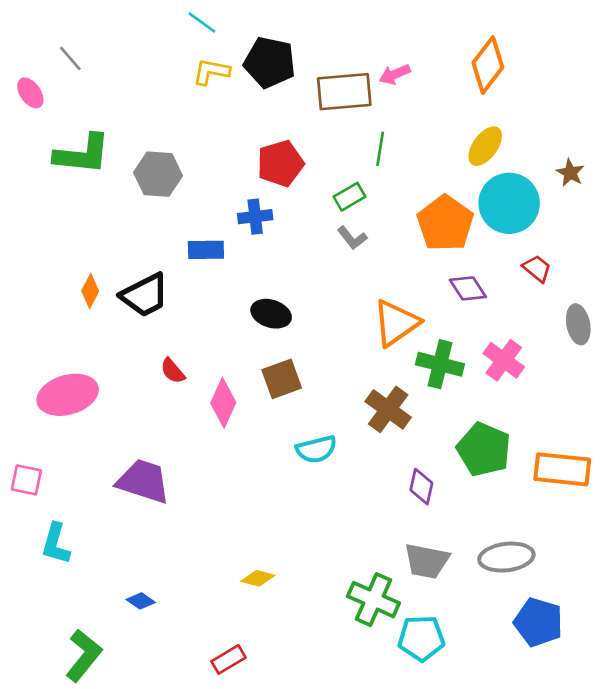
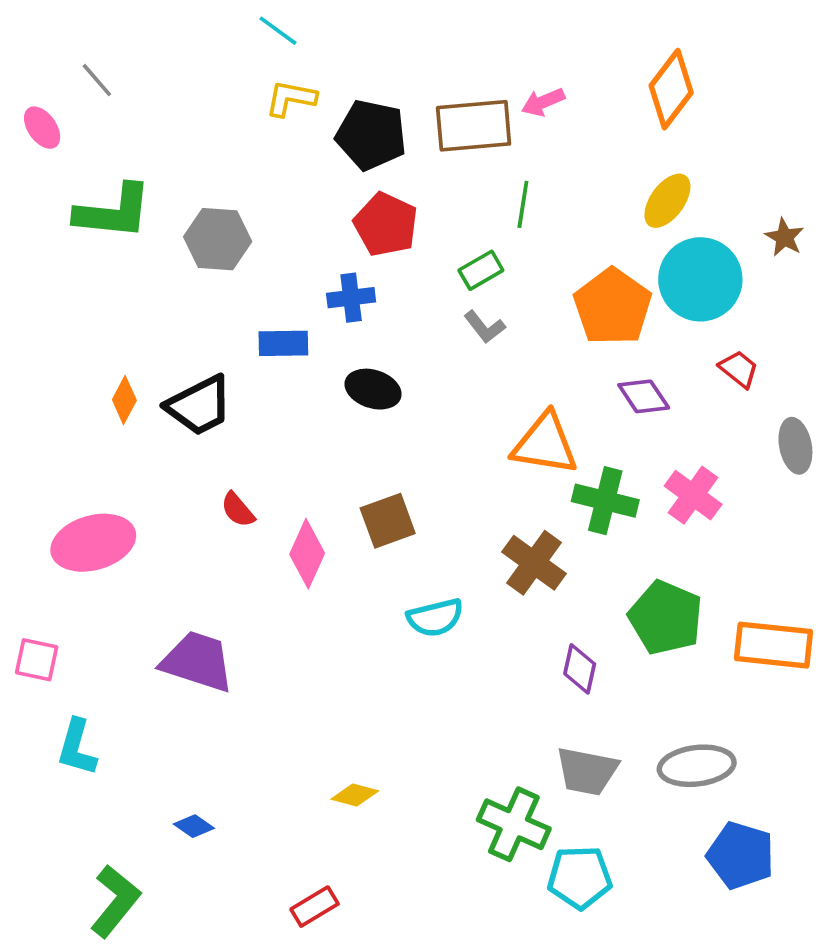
black pentagon: (270, 62) -> (371, 135), moved
red pentagon: (280, 163) -> (386, 224), turned -30
black ellipse: (271, 314) -> (373, 389), moved
orange triangle: (396, 323) -> (545, 444), turned 44

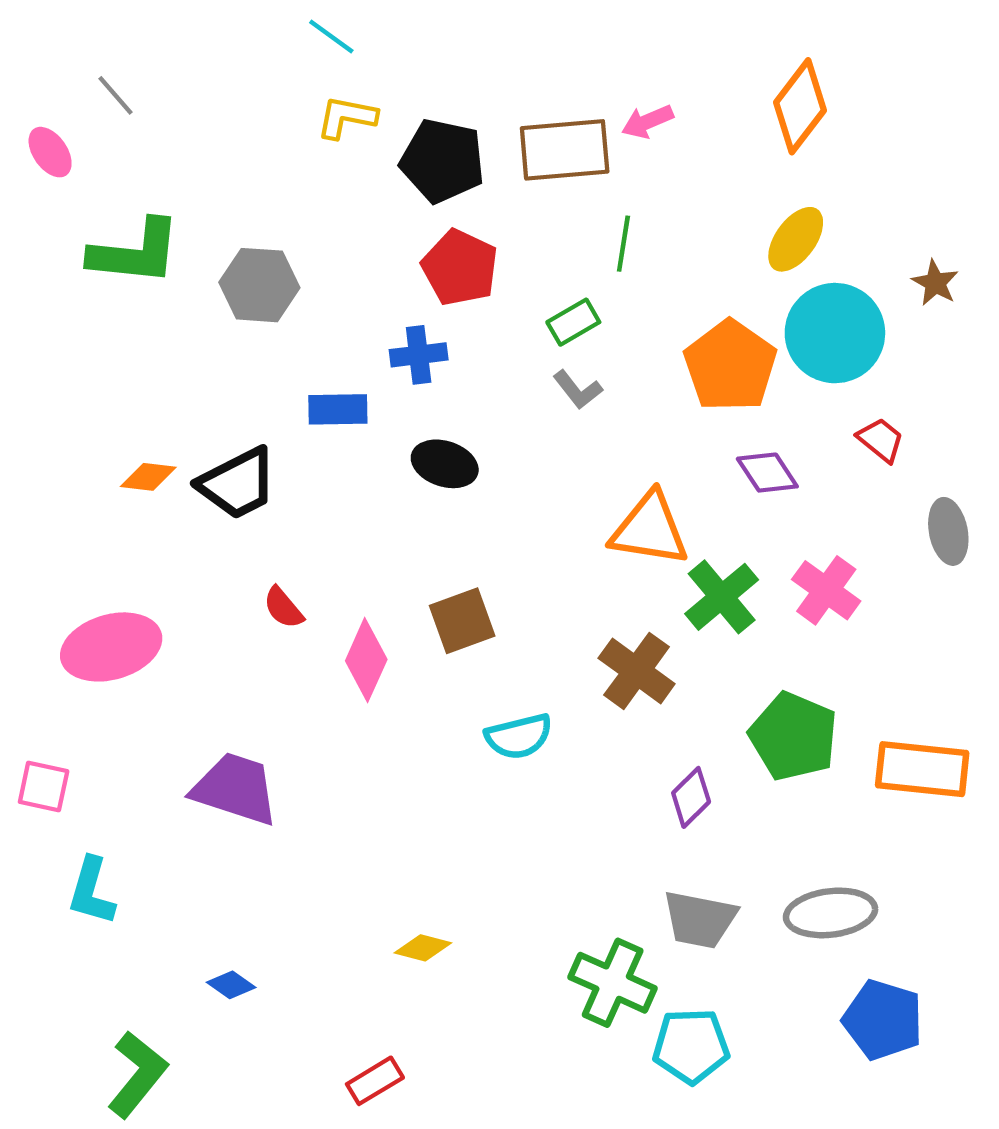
orange diamond: (124, 400) -> (148, 477), turned 69
green cross: (605, 501) -> (722, 597), turned 36
purple diamond: (580, 669) -> (691, 797), turned 33

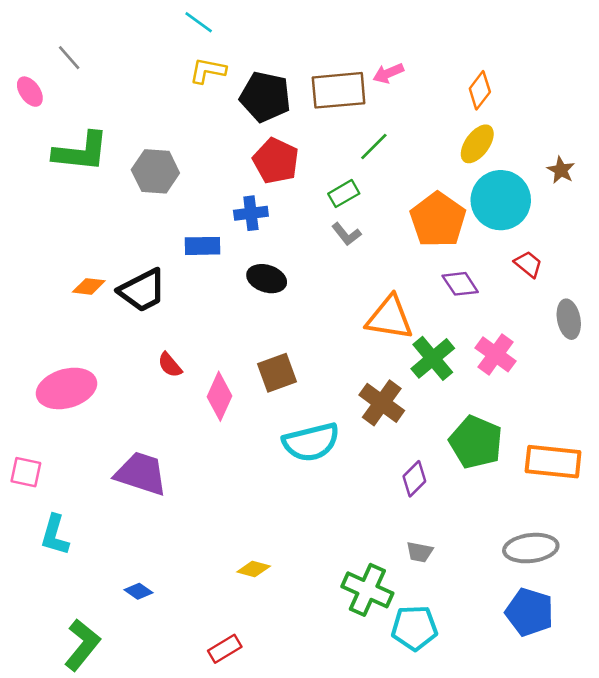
orange diamond: (800, 106) -> (480, 90), moved, size x0.7
green line: (623, 244) -> (374, 147), turned 36
cyan semicircle: (519, 736) -> (311, 442), size x1.4
gray ellipse: (831, 913) -> (531, 548), moved
gray trapezoid: (700, 920) -> (420, 552), size x0.6

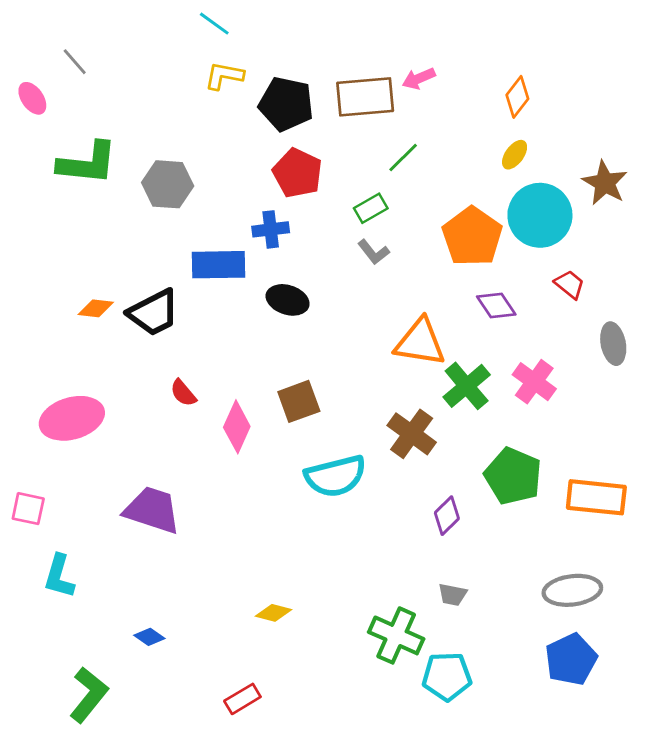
yellow ellipse: (477, 144) -> (515, 155), size x0.7
brown star: (561, 170) -> (605, 183), size x1.5
blue rectangle: (203, 246) -> (218, 265), size x1.4
blue pentagon: (530, 612) -> (571, 659), turned 30

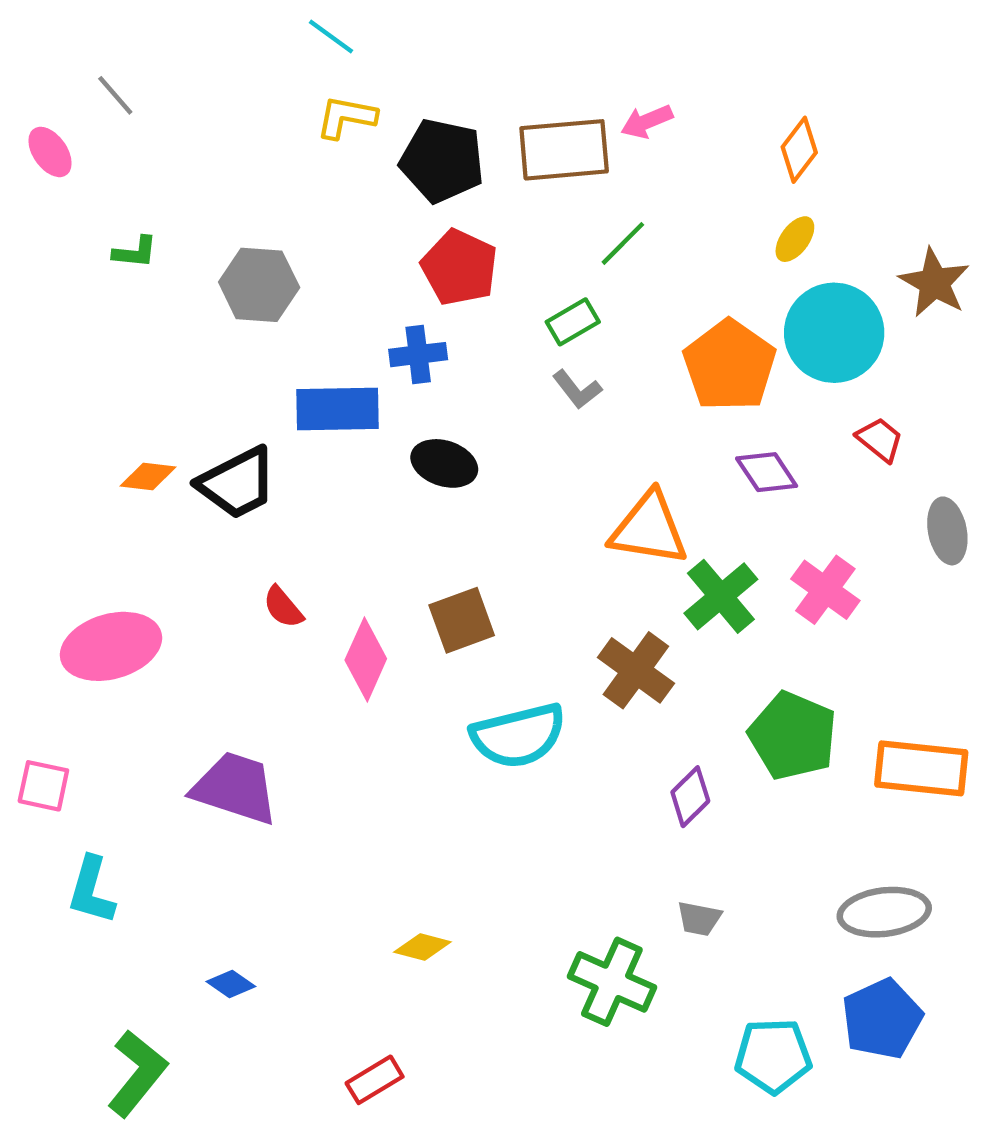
green L-shape: (87, 163) -> (135, 252), size x0.5
cyan pentagon: (447, 676) -> (773, 1056), moved

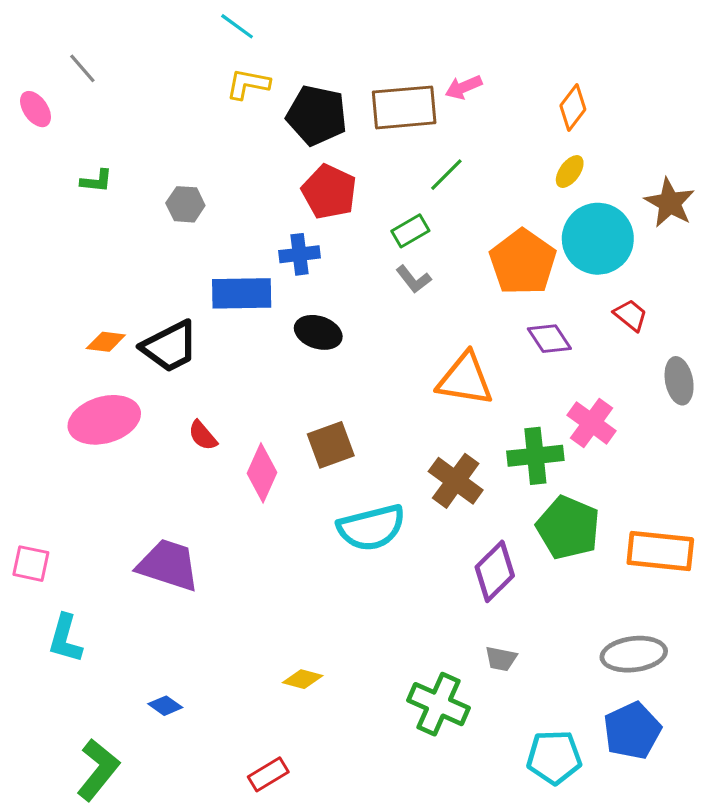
gray hexagon: (259, 285) -> (185, 204), size x0.7
green cross: (721, 596) -> (535, 456), moved, turned 34
pink ellipse: (111, 646) -> (104, 420), moved
purple diamond: (690, 797) -> (495, 571), size x1.4

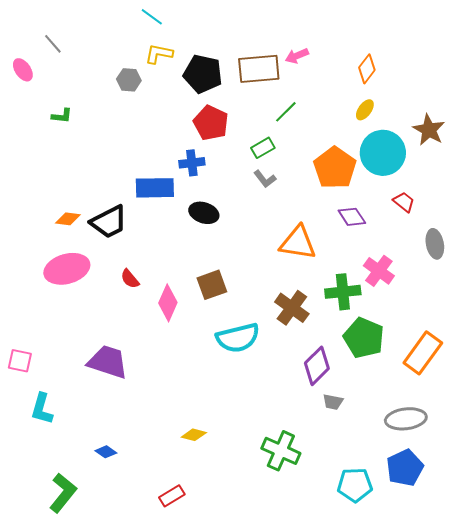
gray hexagon: (185, 204) -> (129, 80), moved
orange rectangle: (660, 551) -> (423, 353), turned -60
gray trapezoid: (501, 659) -> (333, 402), moved

